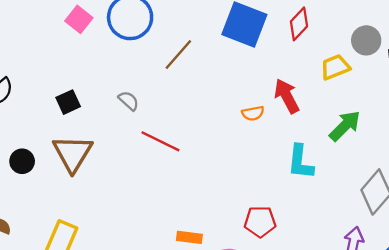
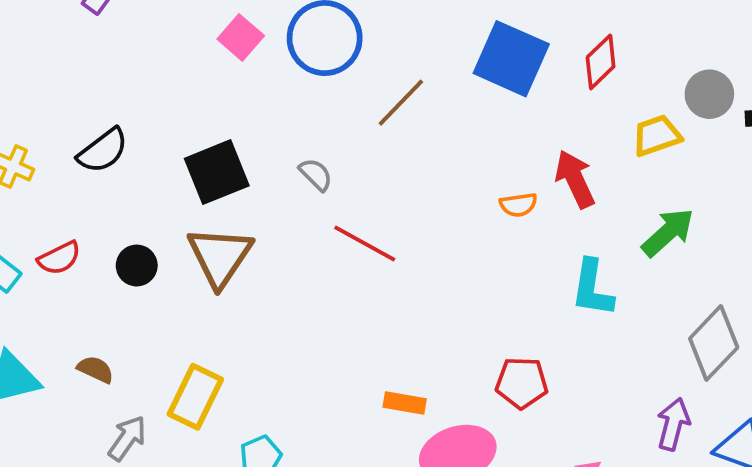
black square: (68, 102) -> (217, 172), size x1.6

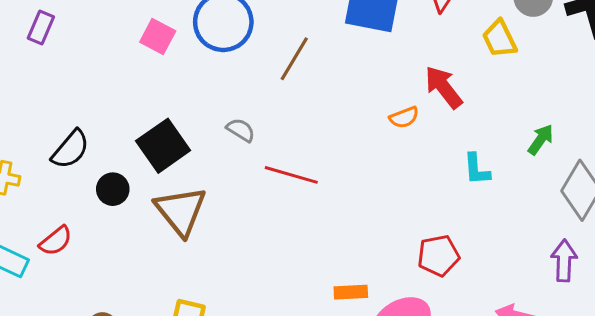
yellow trapezoid: (657, 136) -> (500, 39), turned -84
green arrow: (668, 232) -> (541, 140), moved, size x0.7
black circle: (137, 266) -> (113, 189), moved
cyan L-shape: (592, 288) -> (477, 169), size x0.7

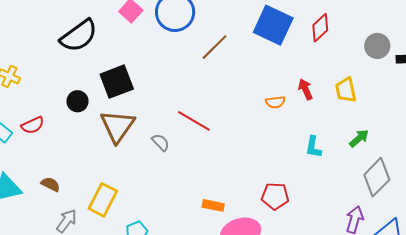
yellow trapezoid: (500, 39) -> (346, 90), moved
red arrow: (444, 87) -> (305, 89), size x0.7
gray semicircle: (241, 130) -> (161, 142), moved
black semicircle: (70, 149) -> (79, 36), moved, size x1.4

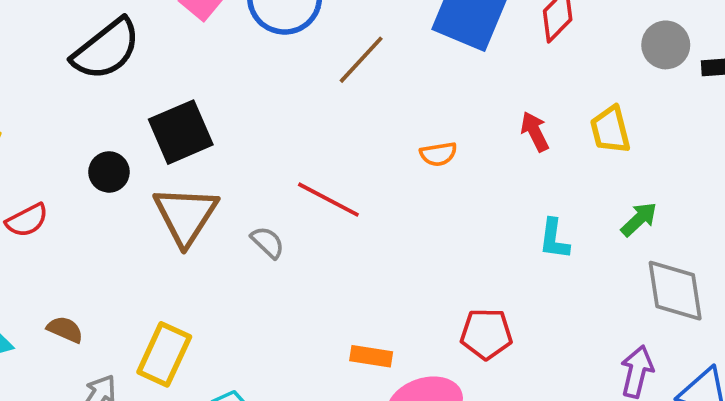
orange semicircle: (275, 102) -> (438, 154), moved
gray diamond: (377, 177) -> (675, 291), turned -51

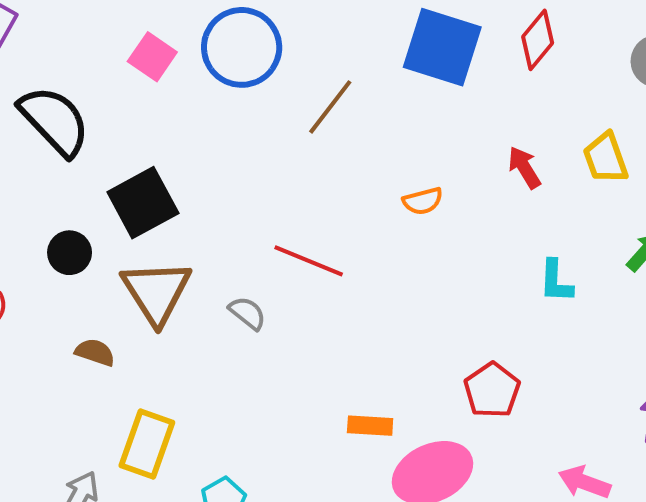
black semicircle: (106, 49) -> (54, 121), turned -90
brown semicircle: (65, 329) -> (95, 352), moved
red pentagon: (486, 334) -> (492, 390), turned -30

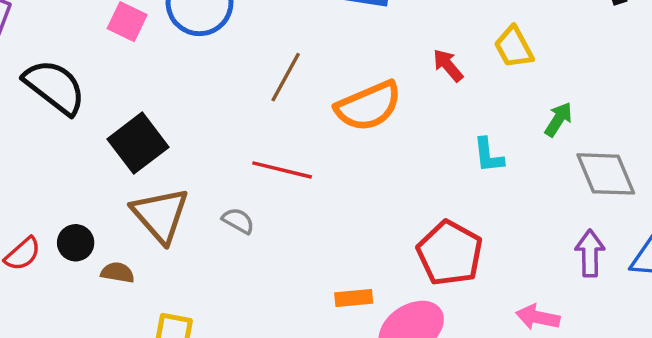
brown line: (330, 107) -> (286, 77), moved
orange semicircle: (423, 201) -> (368, 106), size x2.0
black circle: (70, 253) -> (76, 243), moved
red pentagon: (492, 390) -> (450, 253), size x1.4

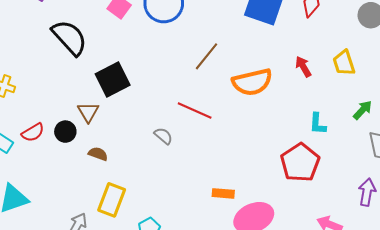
brown triangle: (160, 215) -> (88, 112), moved, size x0.6
red pentagon: (450, 253) -> (300, 163), moved
brown semicircle: (118, 273) -> (98, 154), moved

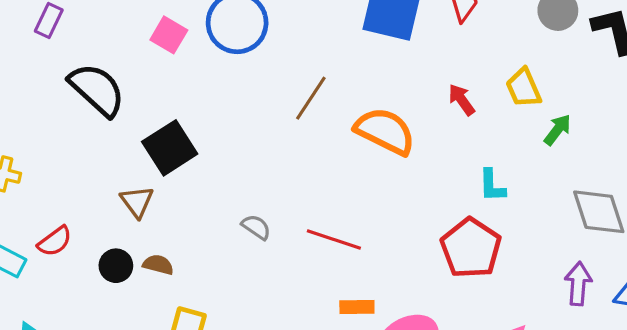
orange semicircle: (252, 82) -> (385, 131), turned -135
green arrow: (363, 110) -> (558, 130), moved
red line: (195, 111) -> (334, 239), moved
black circle: (65, 132) -> (116, 266), moved

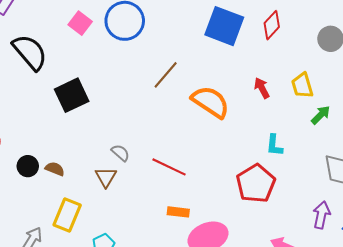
brown triangle: (137, 202) -> (106, 177), moved

